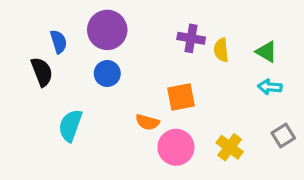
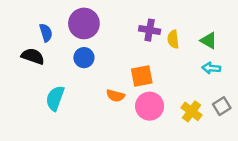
black semicircle: (42, 72) -> (33, 56), turned -50
pink circle: (176, 147) -> (150, 106), moved
yellow cross: (230, 147) -> (192, 111), moved

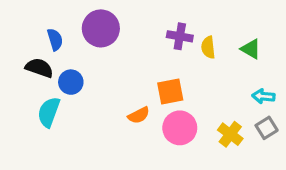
blue circle: (84, 58) -> (71, 82), moved
cyan arrow: (211, 68) -> (263, 96), moved
orange semicircle: (115, 96) -> (139, 115), turned -42
cyan semicircle: (55, 98) -> (49, 112), moved

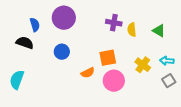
blue circle: (71, 82) -> (62, 52), moved
cyan semicircle: (49, 112) -> (17, 80), moved
yellow cross: (230, 134) -> (143, 65), moved

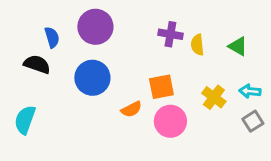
blue circle: (62, 52) -> (92, 78), size x1.5

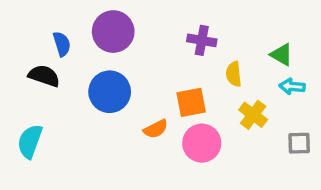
yellow semicircle: (197, 45) -> (234, 74), moved
cyan arrow: (250, 91) -> (292, 86), moved
gray square: (253, 121) -> (299, 143), turned 30

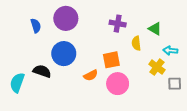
green triangle: (281, 55) -> (155, 29), moved
black semicircle: (44, 76) -> (42, 71), moved
yellow cross: (253, 115) -> (157, 67), moved

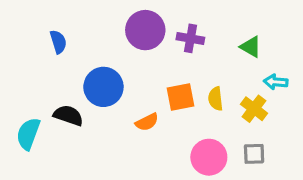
purple circle: (66, 18) -> (145, 30), moved
yellow semicircle: (136, 43) -> (216, 99), moved
pink circle: (118, 84) -> (209, 157), moved
gray square: (175, 84) -> (254, 154), moved

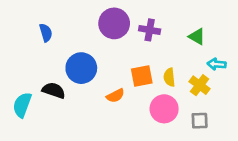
pink circle: (209, 157) -> (164, 109), moved

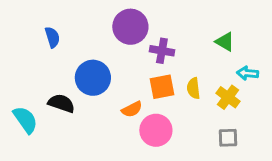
purple cross: (150, 30) -> (162, 51), moved
cyan semicircle: (22, 105) -> (25, 120), turned 125
pink circle: (164, 109) -> (156, 130), moved

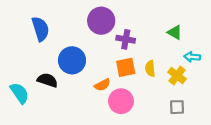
blue semicircle: (52, 37) -> (40, 29), size x1.5

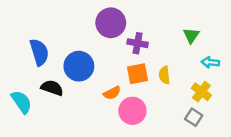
blue semicircle: (40, 29) -> (39, 52), moved
green triangle: (175, 32) -> (191, 36), turned 35
yellow cross: (177, 76) -> (201, 92), moved
gray square: (177, 107) -> (194, 117), turned 35

